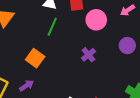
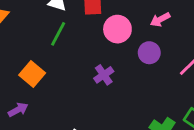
purple circle: (127, 46) -> (149, 53), moved

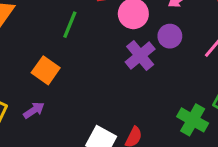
purple cross: (104, 75) -> (140, 55), moved, size x1.4

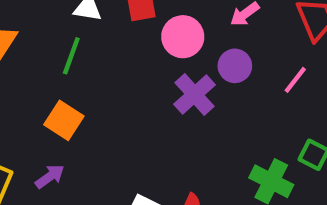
green line: (70, 25) -> (71, 56), moved

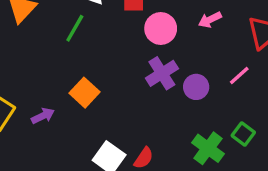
purple circle: (235, 66) -> (196, 87), moved
orange square: (64, 120) -> (85, 93), moved

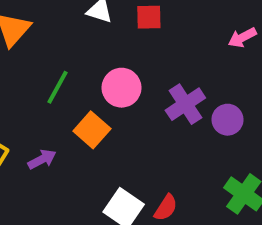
green line: (75, 28) -> (57, 87), moved
pink circle: (161, 28) -> (122, 88), moved

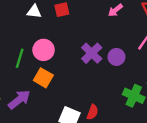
pink circle: (122, 88) -> (44, 50), moved
purple arrow: (42, 159) -> (19, 100), size x1.5

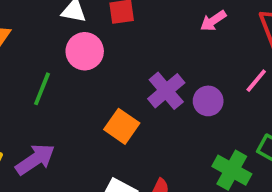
pink circle: (44, 50) -> (85, 51), moved
orange square: (43, 78) -> (122, 126), moved

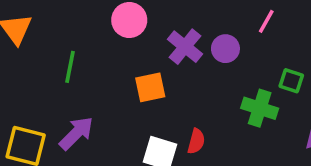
pink circle: (85, 51) -> (129, 20), moved
orange square: (122, 126) -> (150, 87), turned -36

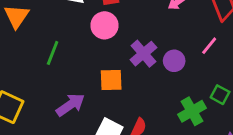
green cross: (260, 108) -> (192, 111), turned 32
purple arrow: (76, 133) -> (70, 105), moved

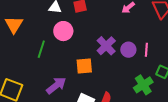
pink circle: (104, 25) -> (63, 31), moved
pink line: (209, 46) -> (146, 50), moved, turned -32

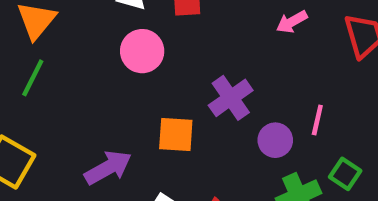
green line: (41, 49) -> (33, 78), moved
purple circle: (128, 50) -> (275, 140), moved

